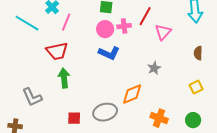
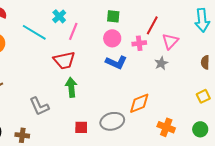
pink cross: (124, 26) -> (139, 43), moved
gray star: (154, 68) -> (161, 63), moved

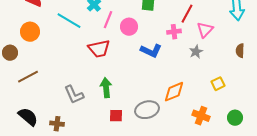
pink circle: (112, 38) -> (129, 27), moved
green arrow: (71, 87) -> (106, 88), moved
yellow square: (203, 96) -> (218, 84), moved

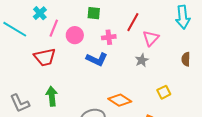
pink cross: (174, 32) -> (109, 37), moved
orange diamond: (174, 92) -> (120, 100), turned 55

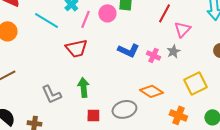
pink circle: (75, 35) -> (107, 13), moved
pink cross: (109, 37) -> (153, 55), moved, turned 32
yellow square: (164, 92) -> (195, 83), size x1.6

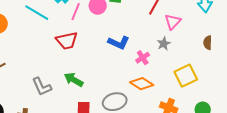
pink cross: (153, 55) -> (143, 58), moved, turned 32
green arrow: (83, 87) -> (74, 80), turned -54

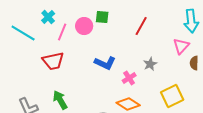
pink triangle: (173, 22) -> (181, 46), moved
green arrow: (74, 80) -> (60, 100), turned 30

